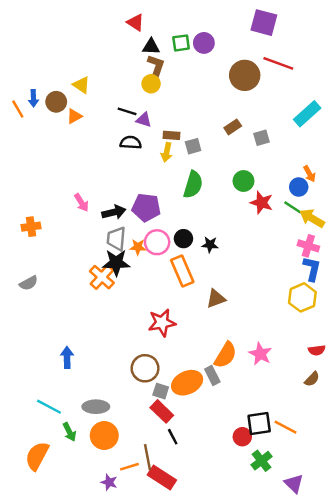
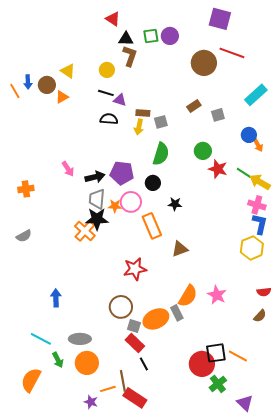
yellow circle: (151, 84) -> (107, 70), moved
blue circle: (299, 187) -> (249, 135), moved
black circle: (183, 239) -> (153, 183), moved
red circle: (242, 437) -> (202, 364), size x1.6

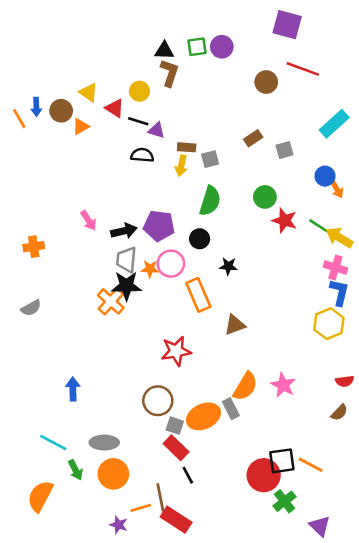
red triangle: (113, 19) -> (115, 108), moved
brown circle: (204, 63) -> (266, 82), size x0.7

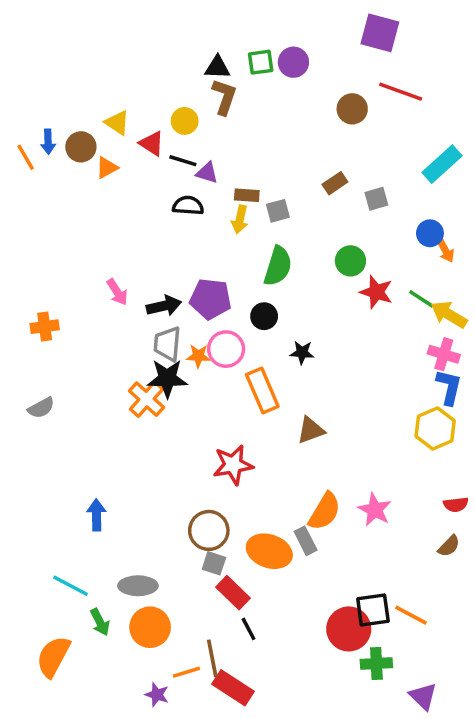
orange ellipse: (204, 416) -> (269, 551), turned 44
gray square: (175, 426) -> (214, 563), moved
green cross: (284, 501) -> (376, 664), turned 35

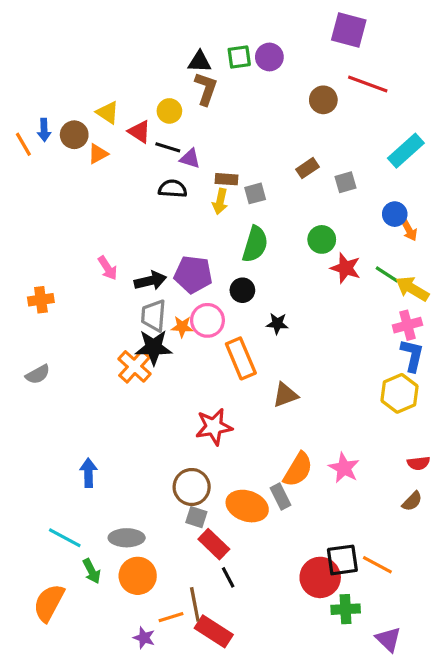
pink cross: (444, 354) -> (407, 325), turned -32

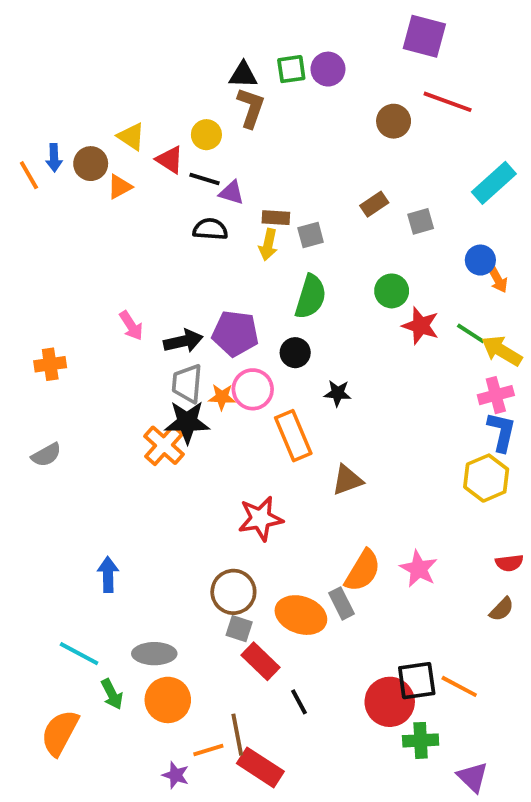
black line: (228, 577) -> (299, 702), moved

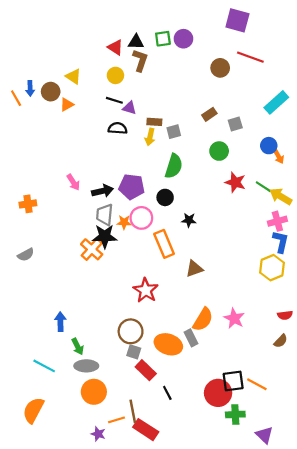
red triangle: (170, 160) -> (115, 47), moved
green circle: (392, 291) -> (219, 151), moved
red star: (260, 519) -> (146, 290), turned -30
green arrow: (112, 694) -> (78, 346), moved

